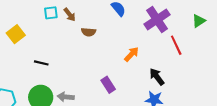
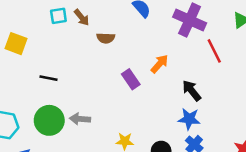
purple cross: (157, 19) -> (190, 20), turned -30
yellow square: (16, 34) -> (16, 44), turned -30
purple rectangle: (108, 85) -> (131, 79), moved

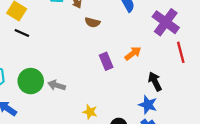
black line: (49, 78) -> (22, 33), moved

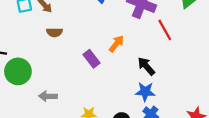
brown semicircle: (92, 22) -> (55, 32), moved
green circle: (31, 81) -> (18, 71), moved

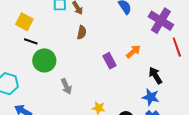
brown semicircle: (55, 32) -> (82, 32), turned -88
gray arrow: (48, 96) -> (66, 86), turned -126

